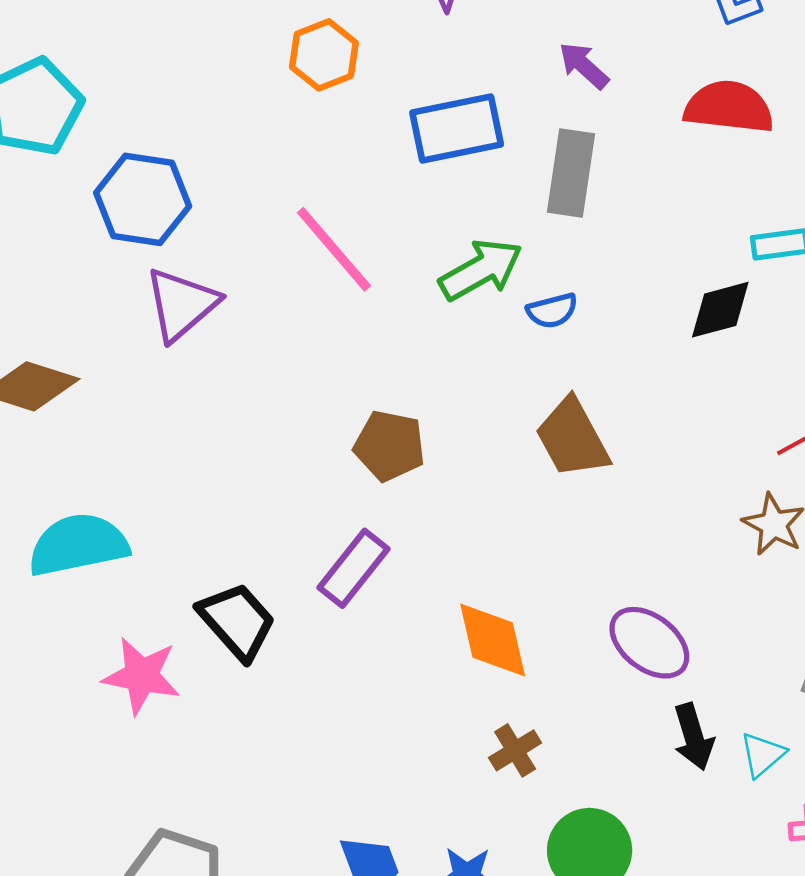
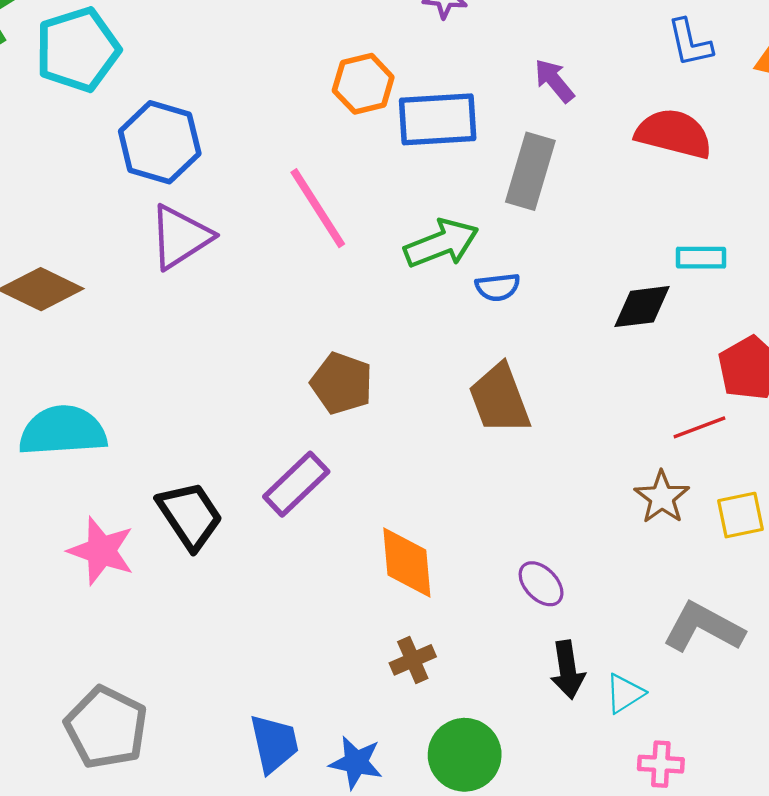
orange hexagon: (324, 55) -> (363, 84), moved
purple ellipse: (649, 643) -> (541, 584), size x0.7

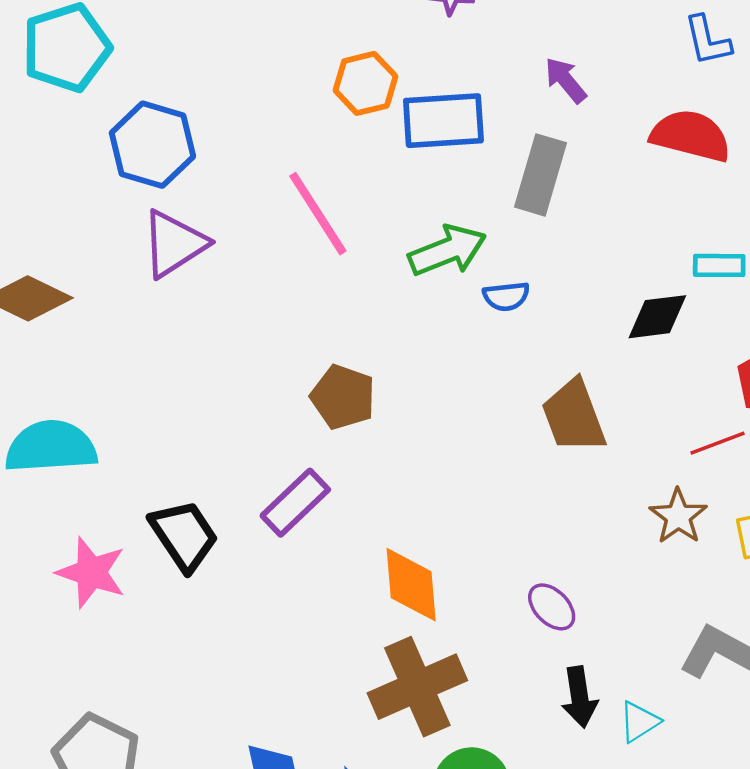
brown trapezoid: (500, 399) -> (574, 416), moved
brown cross: (413, 660) -> (417, 687), size x2.0

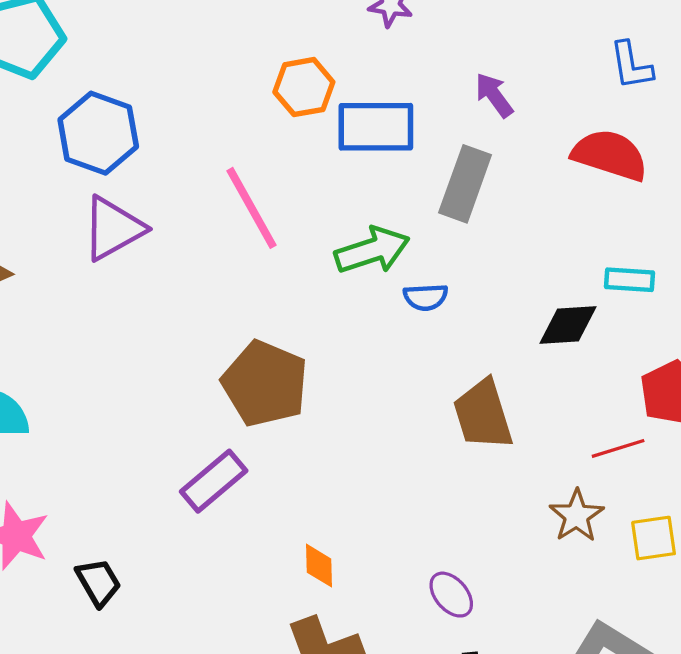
brown pentagon: (343, 397) -> (265, 384), size x1.4
black trapezoid: (184, 535) -> (98, 582), moved, size x0.7
orange diamond: (411, 585) -> (319, 566), size x0.6

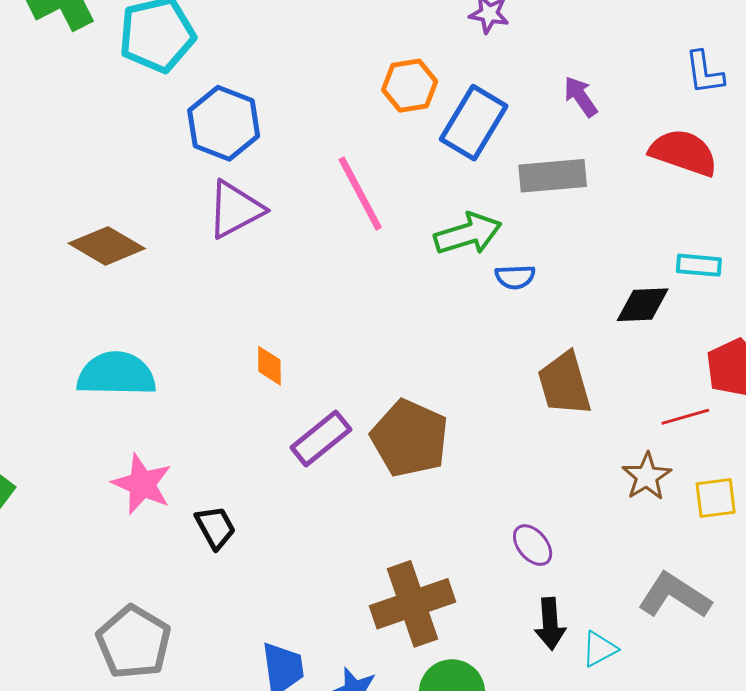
blue rectangle: (376, 127) -> (474, 123), turned -60
gray rectangle: (465, 184) -> (553, 176), turned 64
brown pentagon: (265, 384) -> (410, 438), moved
orange diamond: (319, 566) -> (269, 366), moved

